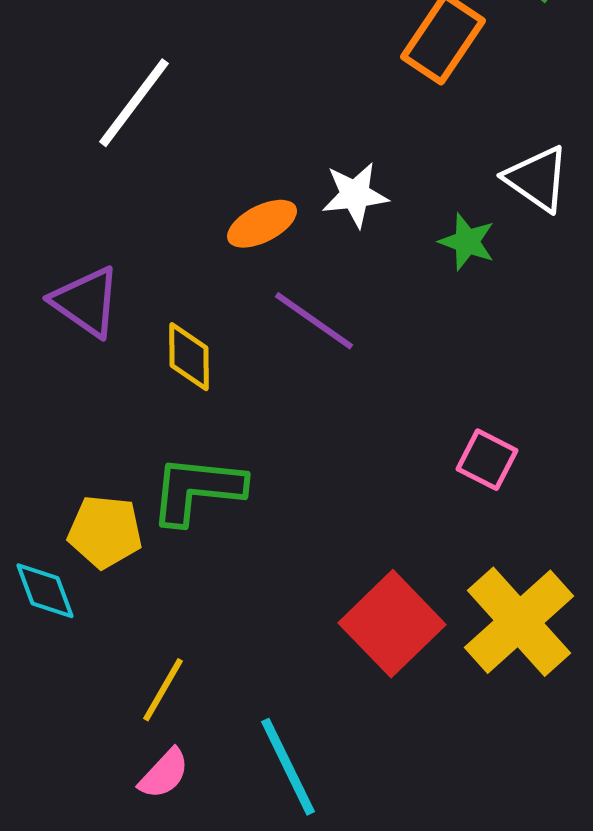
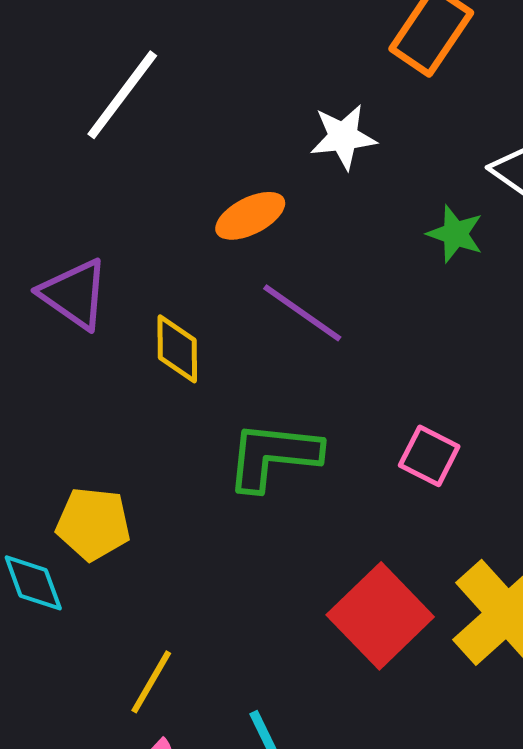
white star: (355, 195) -> (343, 137), moved
pink square: (487, 460) -> (429, 456), moved
green L-shape: (197, 490) -> (273, 456), moved

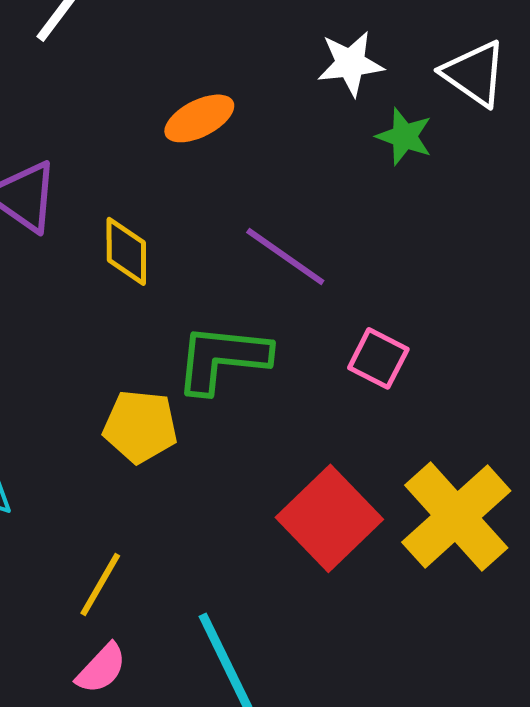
white star: (343, 137) -> (350, 63), moved
purple line: (302, 313) -> (285, 256), moved
yellow pentagon: (93, 524) -> (140, 426), moved

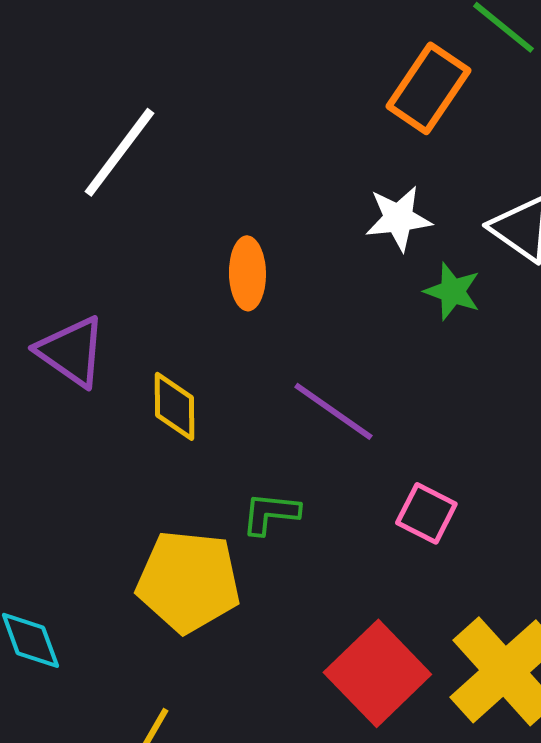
orange ellipse: (199, 118) -> (247, 273), turned -64
green L-shape: (222, 358) -> (270, 513), size x0.6
yellow pentagon: (140, 426) -> (188, 581), size x1.4

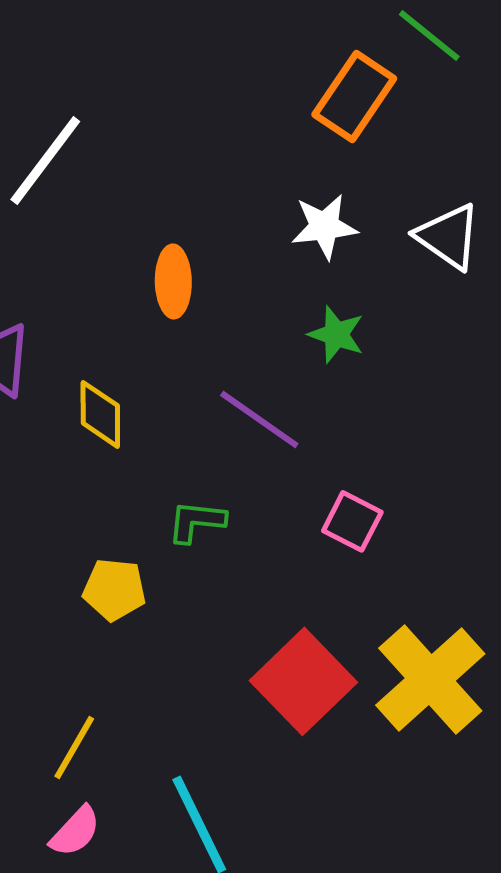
green star: (452, 291) -> (336, 334), moved
yellow pentagon: (188, 581) -> (114, 589), size x0.6

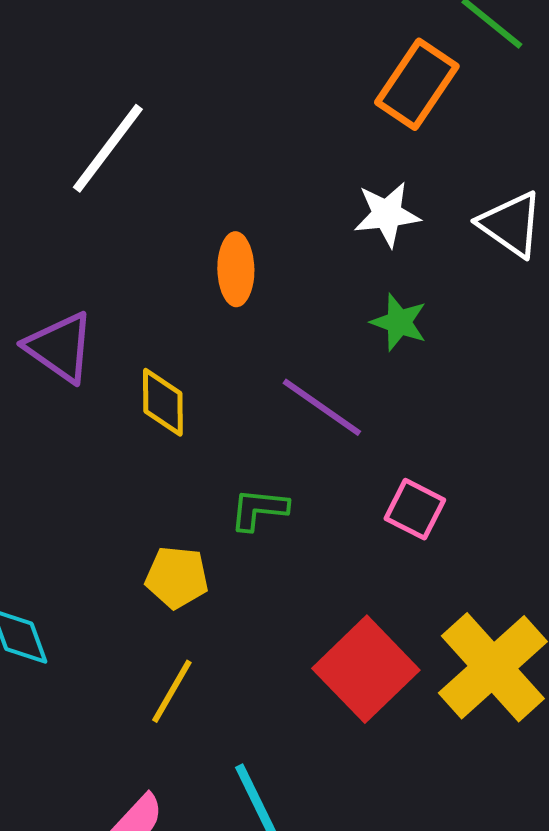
yellow line: (74, 747) -> (172, 691), moved

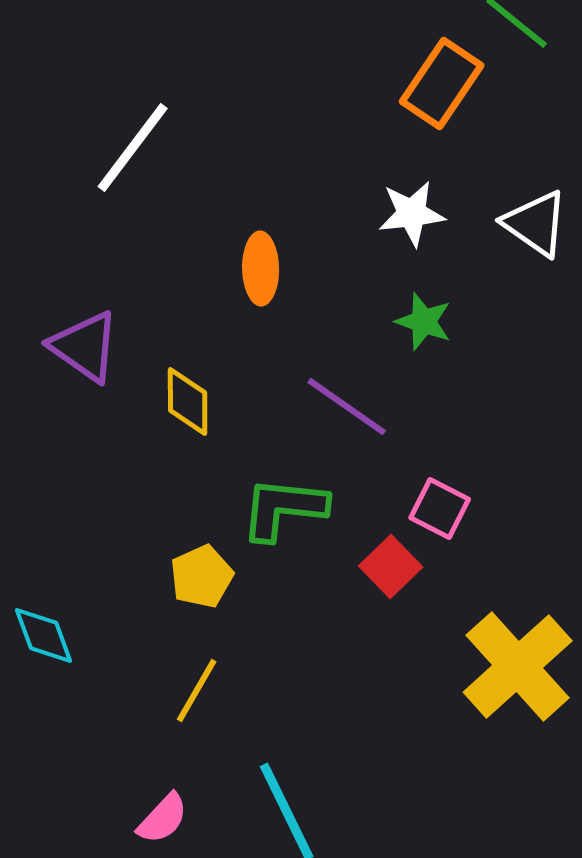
green L-shape: (259, 509) -> (284, 508), size x1.5
yellow pentagon: (177, 577) -> (202, 576), turned -30
red square: (366, 669) -> (391, 566), moved, size x0.6

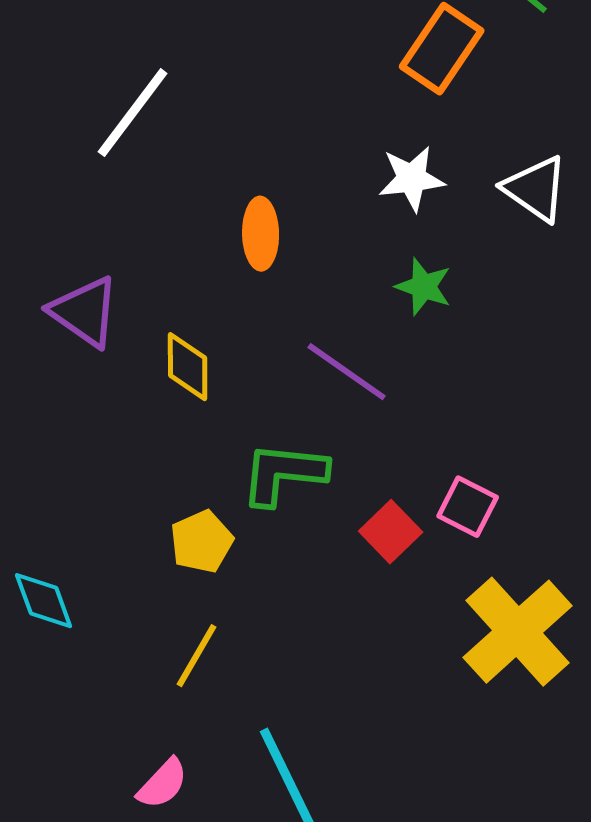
pink square: (440, 508) -> (468, 507), moved

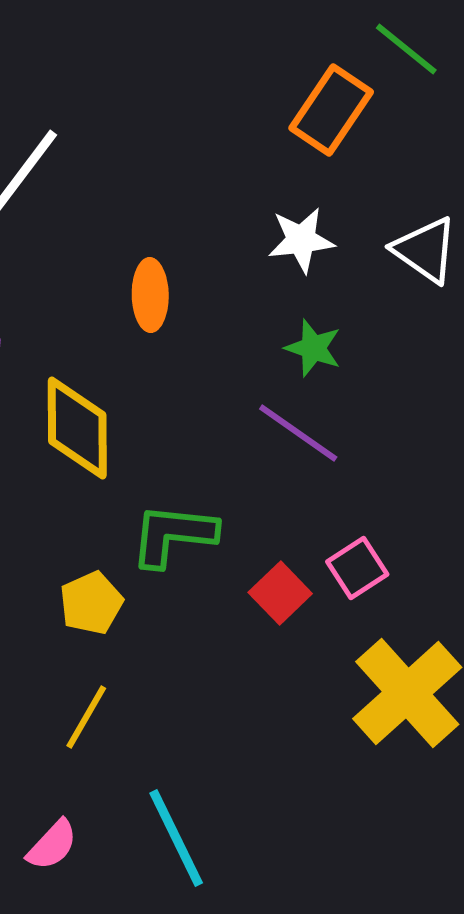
yellow diamond: (188, 367) -> (77, 428), size x1.5
purple line: (347, 372) -> (298, 433), moved
pink square: (468, 507) -> (357, 568), turned 30

